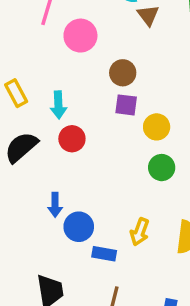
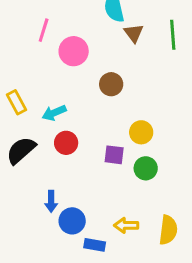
cyan arrow: (58, 105) -> (54, 113), turned 70
purple square: (126, 105) -> (114, 155), moved
yellow arrow: (140, 232) -> (126, 225), turned 70

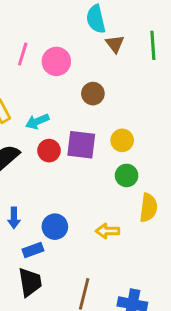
pink line: (44, 30) -> (23, 54), moved
purple square: (114, 155) -> (81, 145), moved, size x1.5
blue arrow: (51, 201) -> (14, 218), moved
yellow semicircle: (168, 230) -> (148, 208), moved
blue rectangle: (95, 245) -> (33, 250), moved, turned -30

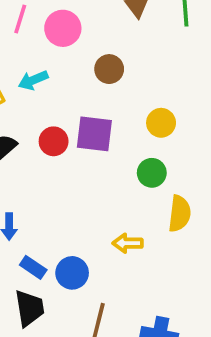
cyan arrow: (37, 121) -> (33, 80), moved
yellow circle: (122, 140) -> (161, 123), moved
blue circle: (55, 227) -> (72, 273), moved
blue rectangle: (33, 250) -> (33, 267), turned 54

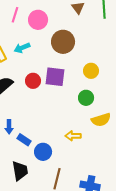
brown circle: (109, 69) -> (63, 42), size x1.5
yellow semicircle: (180, 214) -> (101, 120), turned 66
blue rectangle: (33, 267) -> (24, 140), moved

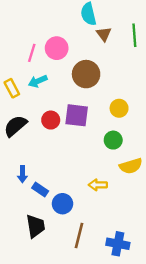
pink line: (15, 15) -> (32, 53), moved

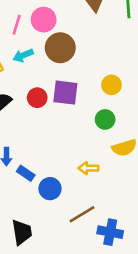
brown circle: (86, 74) -> (60, 48), moved
black trapezoid: (35, 226) -> (22, 232), moved
brown line: (79, 236) -> (82, 214), moved, turned 45

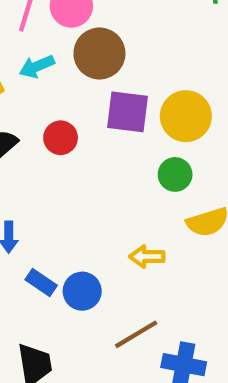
yellow circle: (111, 85) -> (186, 116), size x1.5
purple square: (65, 93) -> (128, 112), moved
blue rectangle: (26, 173) -> (41, 283), moved

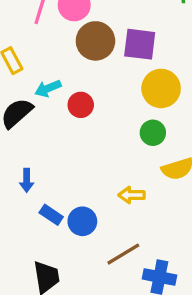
cyan arrow: (37, 66) -> (48, 88), moved
purple square: (128, 112) -> (140, 44), moved
red circle: (61, 138) -> (81, 105), moved

